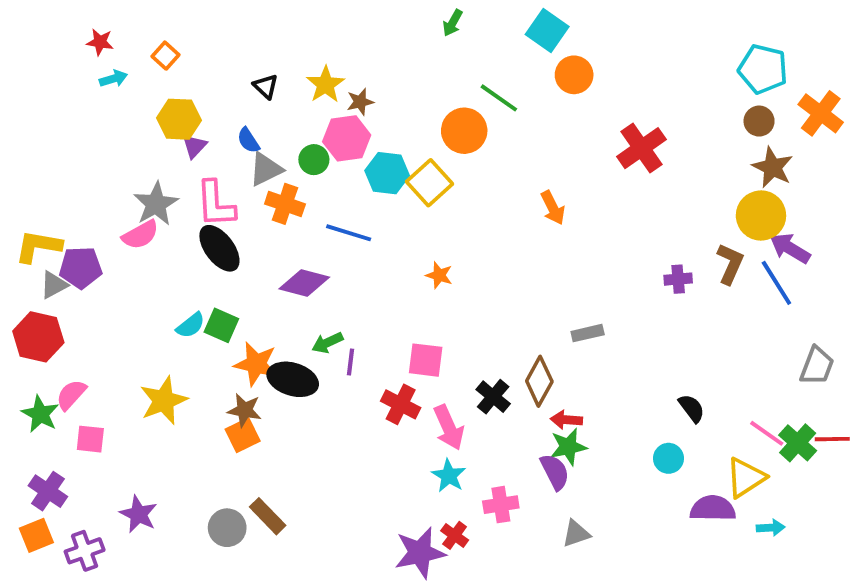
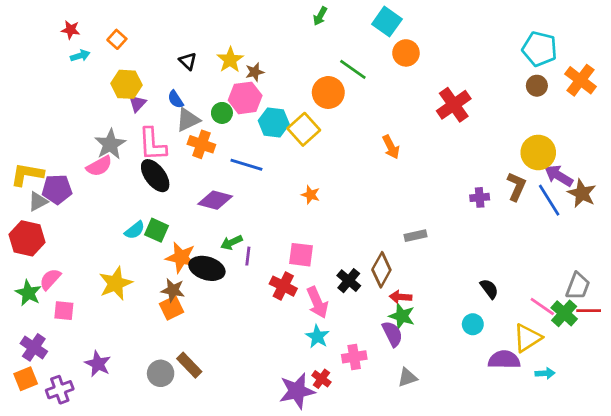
brown star: (773, 167) -> (582, 193), moved
gray trapezoid: (817, 366) -> (578, 286), moved
green star: (568, 447) -> (402, 316), turned 30

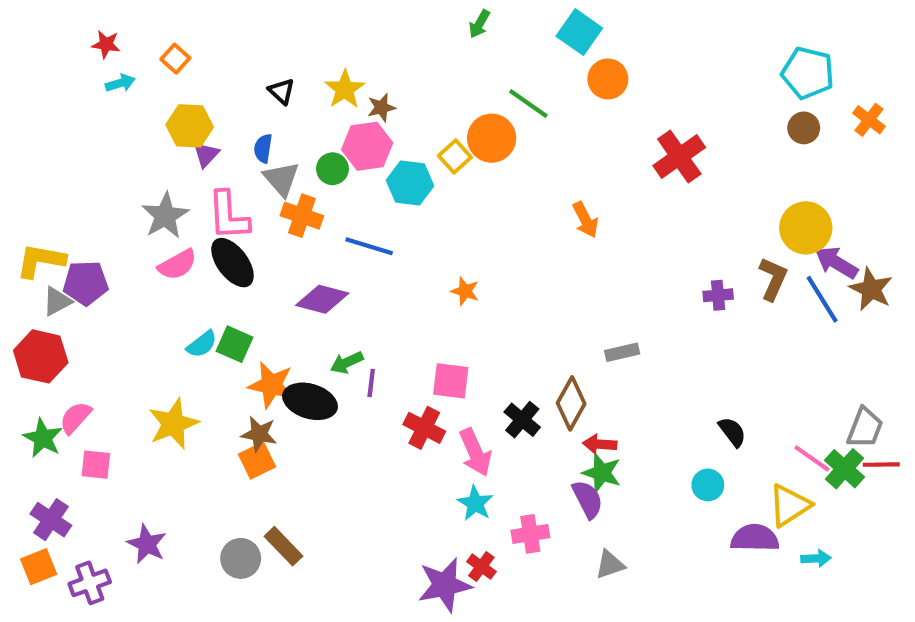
orange cross: (580, 80) -> (869, 120), size x0.7
blue semicircle: (176, 99) -> (263, 148), turned 42
gray triangle: (188, 120) -> (281, 179), turned -45
yellow square: (304, 129) -> (455, 157), moved, size x0.7
pink semicircle: (99, 166) -> (177, 265), moved

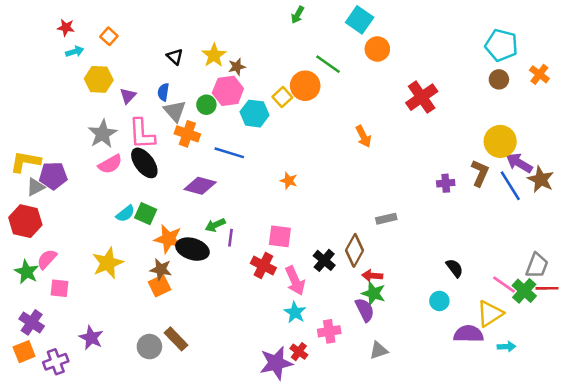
yellow hexagon: (190, 126) -> (99, 79), moved

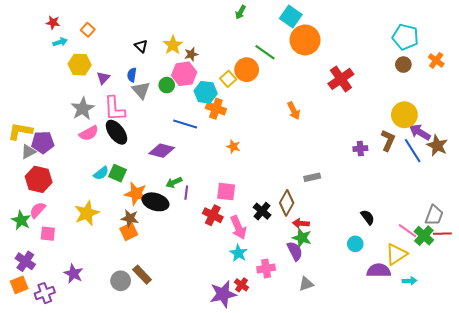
orange circle: (377, 49) -> (305, 40), size x1.5
orange cross: (187, 134) -> (216, 109), moved
red hexagon: (25, 221) -> (39, 179), moved

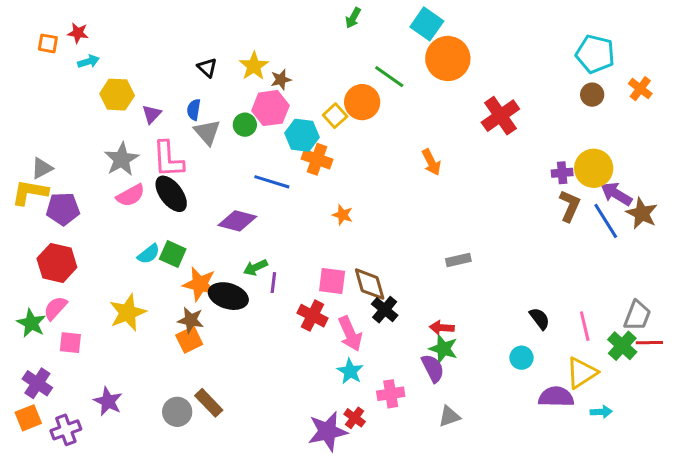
orange square: (88, 30) -> (48, 43), moved, turned -32
purple cross: (360, 149) -> (562, 173), moved
gray triangle: (28, 152) -> (42, 168), moved
brown diamond: (287, 203) -> (370, 284), moved, turned -45
pink line: (408, 231) -> (585, 326), moved, turned 42

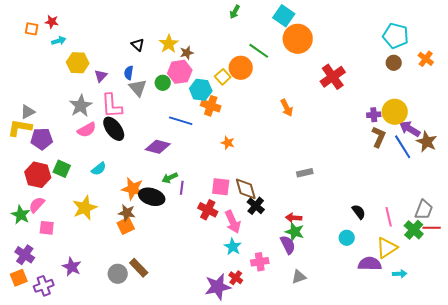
green square: (173, 254) -> (62, 169), moved

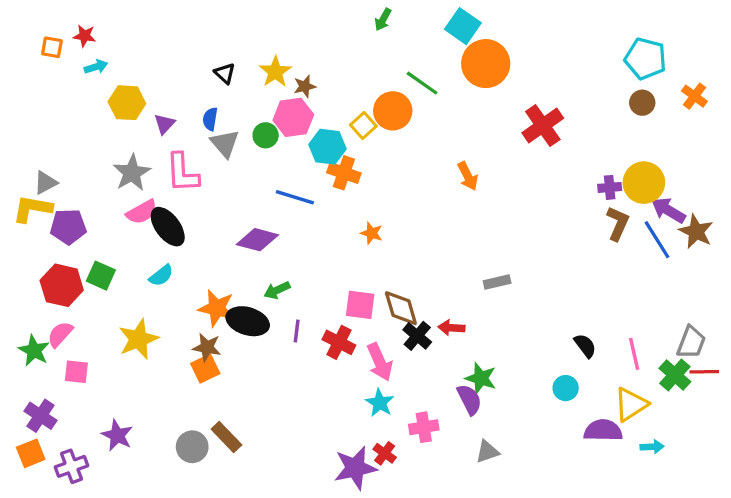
black ellipse: (114, 129) -> (168, 227), moved
purple line: (182, 188) -> (297, 331), moved
red arrow: (294, 218) -> (451, 328), moved

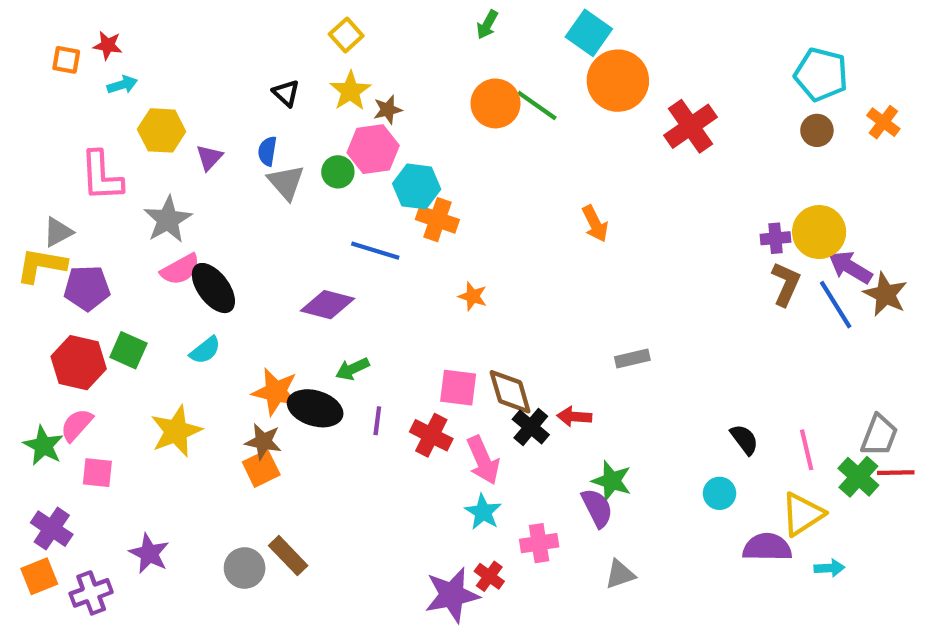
orange circle: (393, 111) -> (496, 103), moved
yellow square: (363, 126) -> (346, 35), moved
red cross: (543, 126) -> (690, 126), moved
pink L-shape: (182, 173) -> (101, 176), moved

